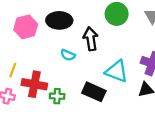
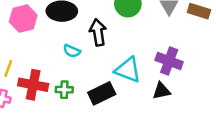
black rectangle: (94, 92) -> (102, 93), turned -50
green cross: (57, 96) -> (64, 90), moved

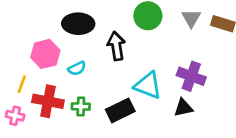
pink hexagon: (23, 19) -> (45, 54), moved
cyan semicircle: (72, 51) -> (77, 68), moved, turned -49

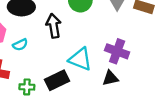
green cross: (81, 106) -> (27, 87), moved

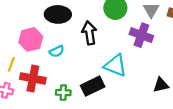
purple cross: (117, 51) -> (141, 35), moved
black triangle: (110, 78) -> (161, 85), moved

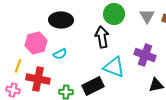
black arrow: (89, 33) -> (102, 37), moved
purple cross: (141, 35) -> (145, 55), moved

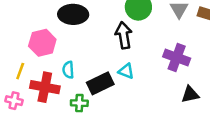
cyan semicircle: (60, 54) -> (68, 70), moved, turned 112
cyan triangle: (114, 67) -> (126, 71), moved, size x0.6
black rectangle: (93, 86) -> (100, 83), moved

